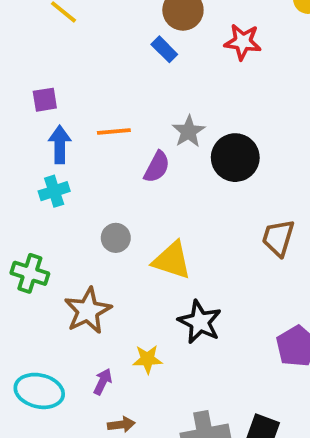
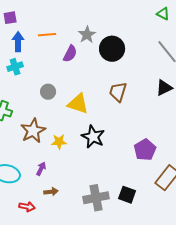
brown trapezoid: (278, 238) -> (118, 92), moved
yellow star: (147, 359) -> (59, 142), moved

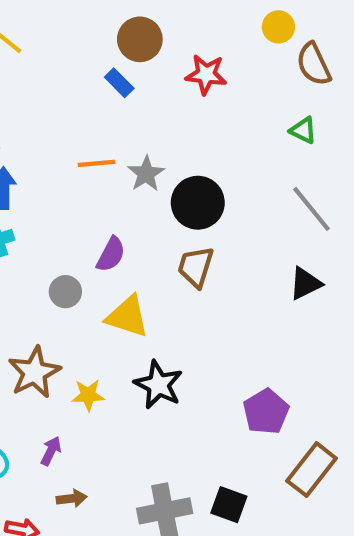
orange line: (47, 35) -> (96, 163), moved
purple semicircle: (70, 54) -> (111, 254), moved
brown trapezoid: (118, 92) -> (196, 267), moved

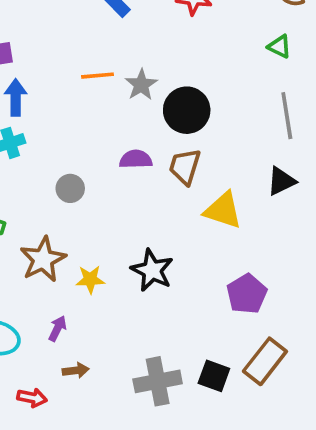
gray line: (312, 209) -> (287, 116), turned 30
purple semicircle: (111, 254) -> (136, 159), moved, turned -120
yellow triangle: (127, 316) -> (223, 210), moved
brown rectangle: (312, 470) -> (265, 361), moved

